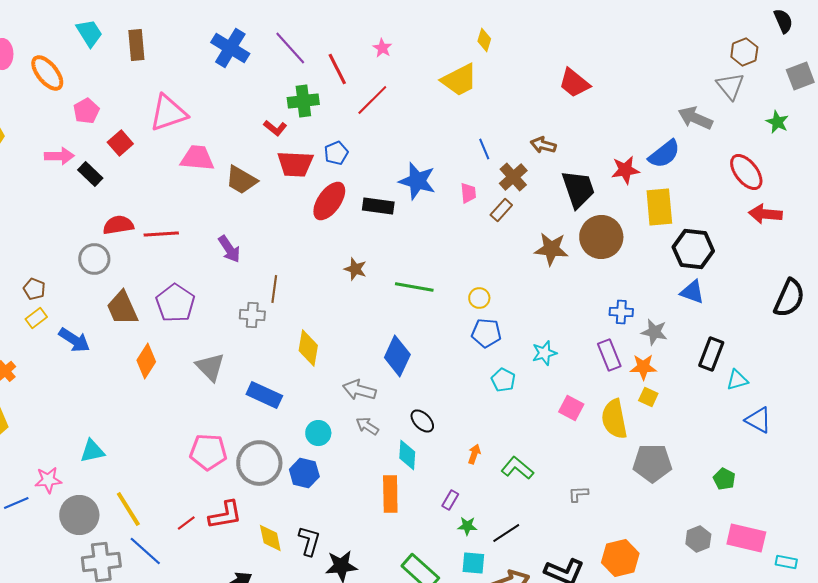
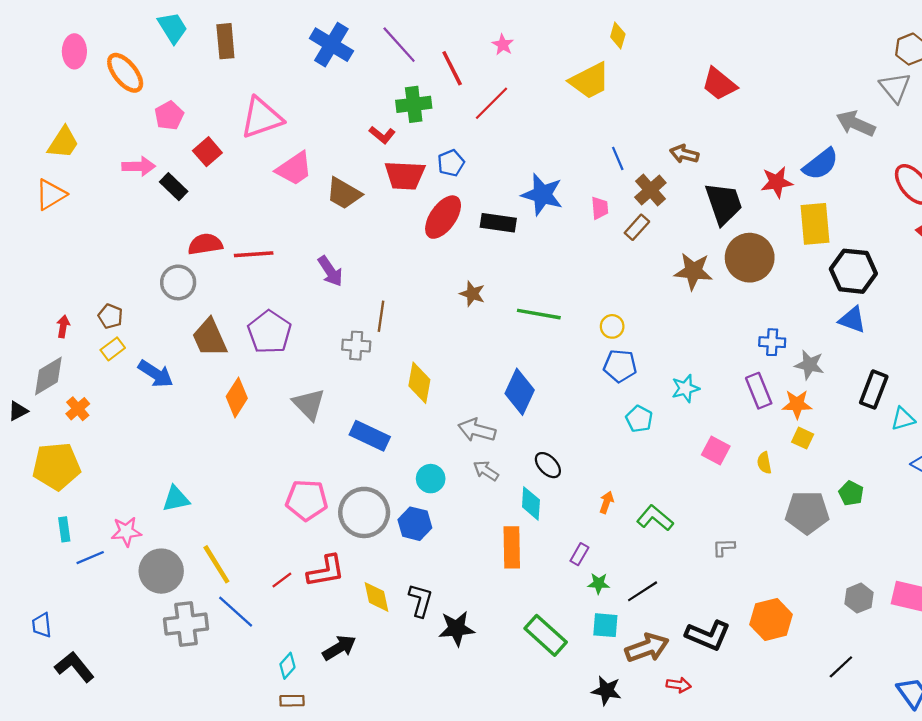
pink trapezoid: (197, 158) -> (294, 169), turned 141
yellow semicircle: (614, 419) -> (764, 463), size x0.5
green pentagon: (724, 479) -> (851, 493), moved

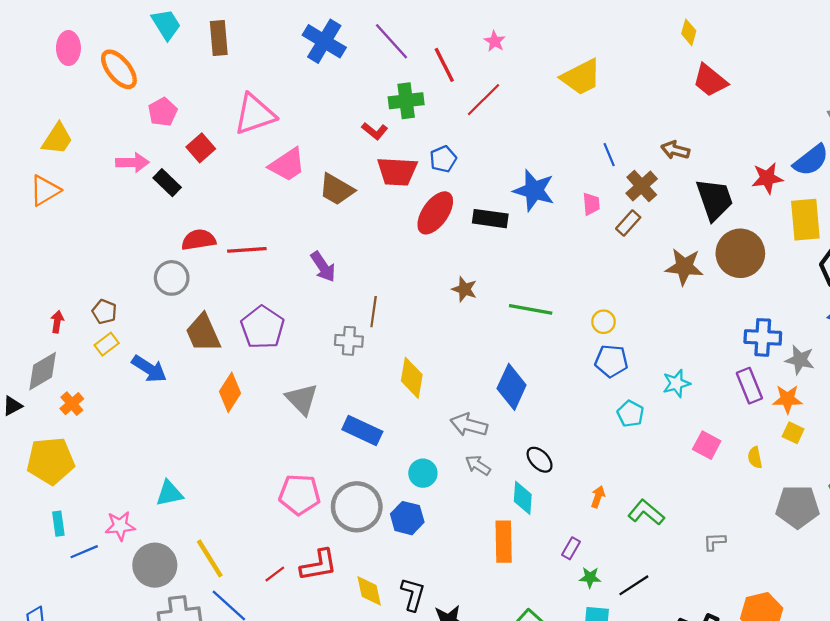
yellow diamond: (618, 36) -> (689, 32), moved
blue cross: (772, 342) -> (763, 337), size x1.4

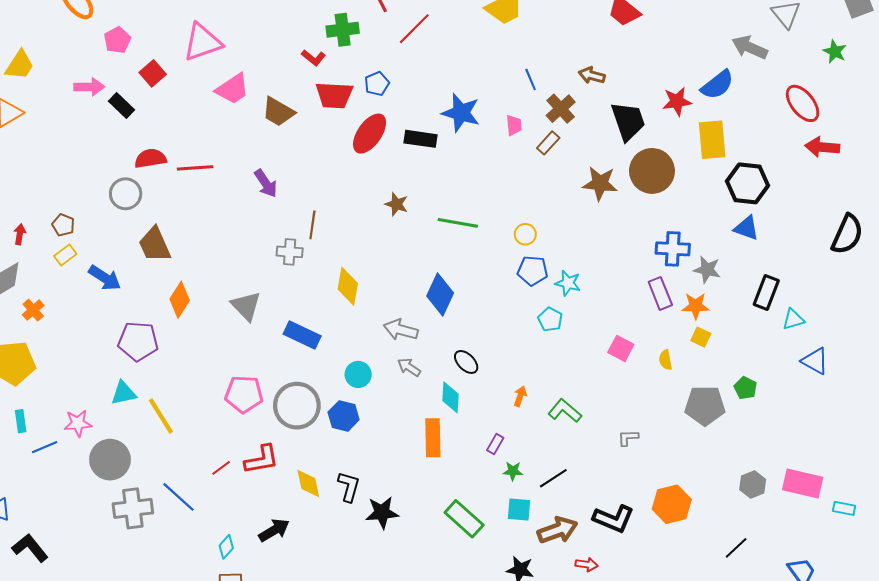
purple pentagon: (263, 327) -> (138, 341), moved, turned -30
cyan star: (676, 383) -> (568, 283), moved, turned 30
yellow line: (210, 558) -> (161, 416), moved

